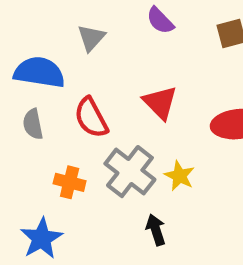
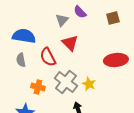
gray triangle: (91, 38) -> (62, 20), moved
red triangle: (160, 103) -> (70, 43), moved

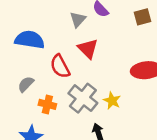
gray semicircle: (21, 60) -> (26, 84), moved, turned 56

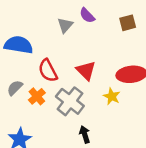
red triangle: (88, 49) -> (86, 71), moved
yellow star: (112, 101) -> (112, 96), moved
orange cross: (47, 104) -> (37, 96), moved, turned 35

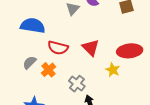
red semicircle: (48, 71) -> (58, 48), turned -48
gray cross: (70, 101) -> (77, 84), moved, size x0.7

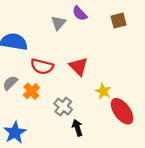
red ellipse: (130, 51) -> (122, 111), moved, turned 60

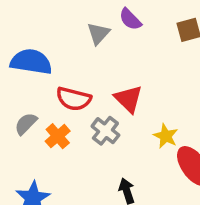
gray cross: (63, 107) -> (105, 131), moved

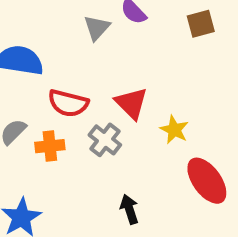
orange cross: (58, 136) -> (50, 146), turned 35
yellow star: (166, 136) -> (174, 130), moved

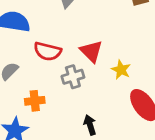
gray cross: (105, 140) -> (73, 77), turned 35
orange cross: (50, 146) -> (35, 101), moved

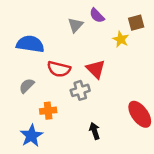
yellow star: (121, 70) -> (121, 39), moved

